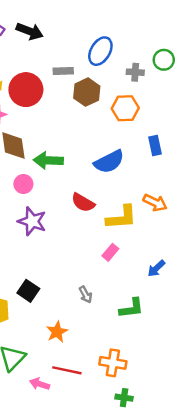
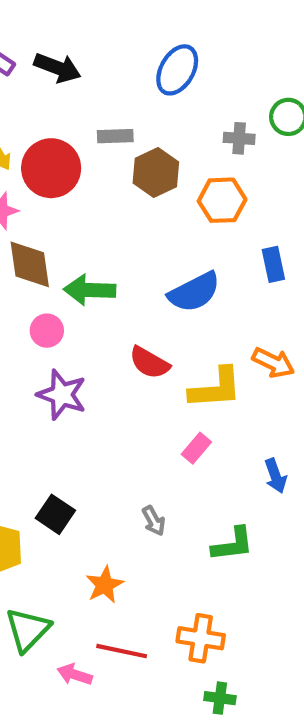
blue ellipse: (100, 51) -> (177, 70), moved
blue arrow: (156, 268) -> (275, 476), turned -66

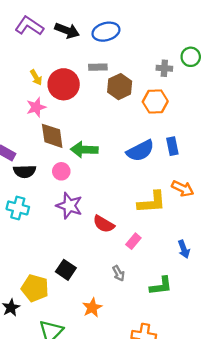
blue ellipse: (177, 70) -> (106, 32), moved, turned 45
blue rectangle: (273, 264) -> (172, 146), moved
red semicircle: (149, 363) -> (104, 224), moved
pink rectangle: (196, 448) -> (133, 241), moved

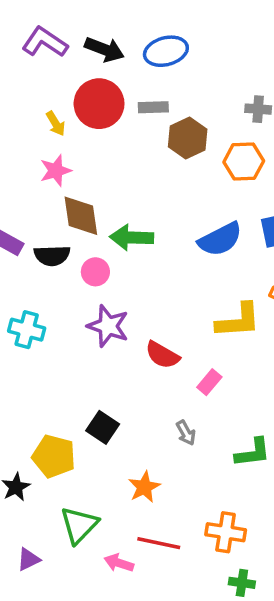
red circle: (64, 84) -> (99, 104), moved
black semicircle: (25, 171) -> (52, 256), moved

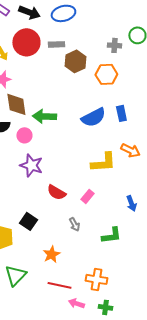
red semicircle: (162, 355) -> (56, 192), moved
pink arrow: (119, 563) -> (76, 303), moved

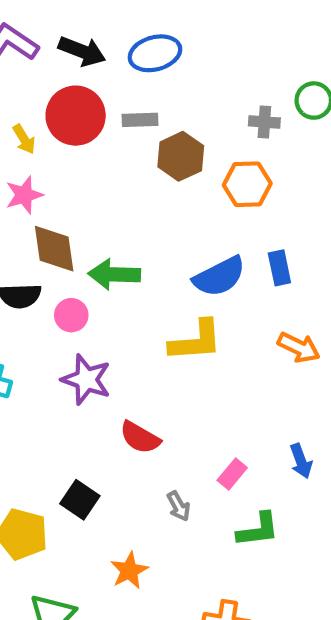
yellow L-shape: (103, 162) -> (196, 341), moved
pink rectangle: (87, 196) -> (232, 474), moved

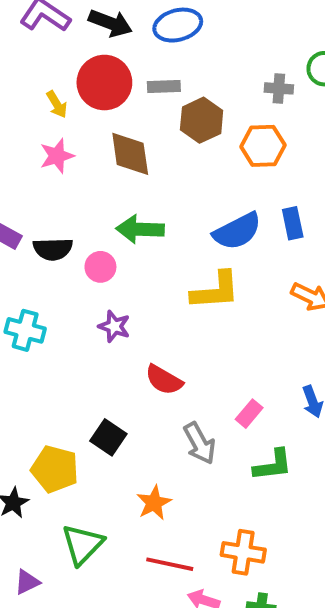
brown diamond: (54, 249) -> (130, 154), moved
purple star: (86, 380) -> (114, 326), size x0.7
gray arrow: (179, 506) -> (200, 443), size x1.5

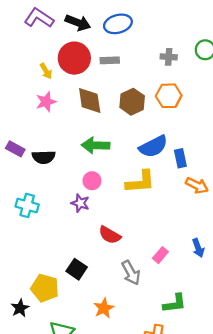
gray cross: (279, 88) -> (169, 57), moved
brown hexagon: (202, 120) -> (132, 102), moved
blue rectangle: (293, 223) -> (180, 158), moved
pink circle: (100, 267) -> (92, 181), moved
green L-shape: (273, 465) -> (175, 303), moved

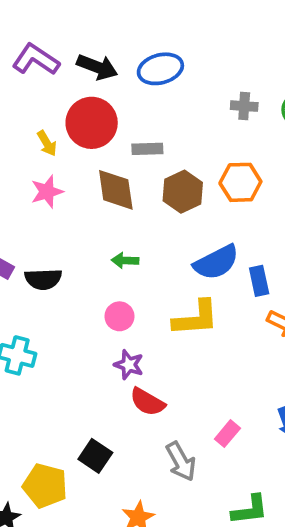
gray cross: (169, 57) -> (244, 106), moved
gray rectangle: (110, 60) -> (147, 149), moved
green arrow: (96, 145) -> (125, 261), size x0.6
purple star: (80, 203) -> (129, 365), moved

